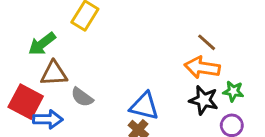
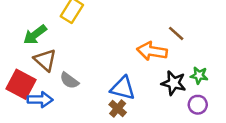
orange arrow: (202, 68) -> (152, 51), moved
brown triangle: (54, 73) -> (45, 60), turned 45

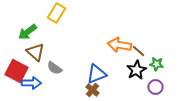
brown line: (176, 33) -> (138, 51), moved
black star: (174, 83) -> (136, 70), turned 30
blue triangle: (123, 88) -> (96, 74), turned -35

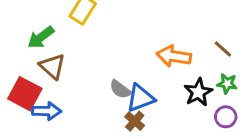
brown line: (138, 51) -> (223, 49), moved
gray semicircle: (54, 68) -> (120, 89), moved

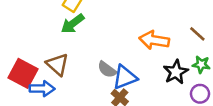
green arrow: (41, 37) -> (73, 24), moved
brown triangle: (52, 66) -> (57, 64), moved

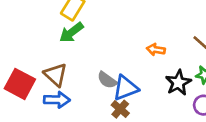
orange arrow: (154, 40) -> (156, 50), size x0.6
blue arrow: (42, 89) -> (57, 100), moved

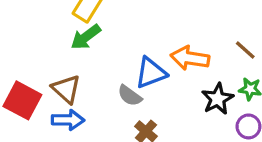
orange arrow: (156, 50) -> (190, 58), size x1.6
blue triangle: (126, 88) -> (151, 73), moved

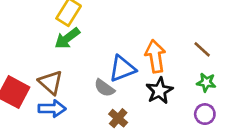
orange arrow: (190, 58) -> (155, 56), turned 72
black star: (218, 99) -> (159, 91), moved

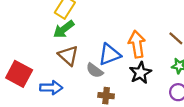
brown triangle: (51, 82) -> (68, 56), moved
brown cross: (118, 118) -> (106, 96), turned -35

